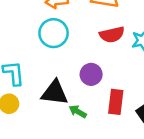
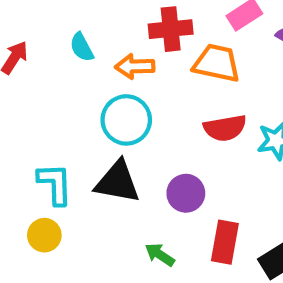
black triangle: (55, 93) -> (117, 182), moved

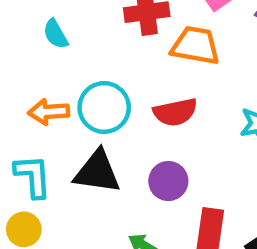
orange arrow: (135, 66) -> (49, 112), moved
red semicircle: (225, 128) -> (175, 112), moved

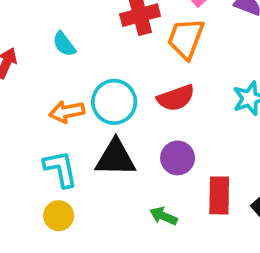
orange trapezoid: (195, 46) -> (186, 38), turned -72

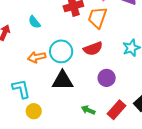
purple circle: (178, 158) -> (107, 78), moved
cyan L-shape: (60, 169) -> (21, 89), moved
red rectangle: (219, 195) -> (116, 110), moved, turned 42

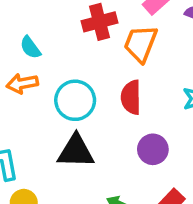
red semicircle: (93, 49) -> (131, 97), turned 108
orange arrow: (37, 57) -> (22, 84), moved

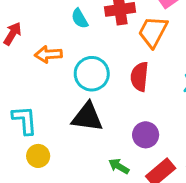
cyan semicircle: (30, 47) -> (80, 18), moved
purple circle: (153, 149) -> (146, 135), moved

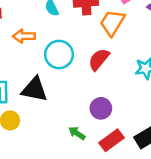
red semicircle: (140, 77) -> (99, 59), turned 30
black triangle: (87, 117) -> (34, 89), moved

